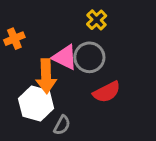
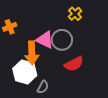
yellow cross: (97, 20) -> (75, 14), moved

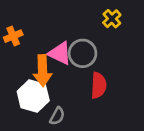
yellow cross: (75, 14) -> (112, 19), moved
red semicircle: (74, 64) -> (99, 85), turned -60

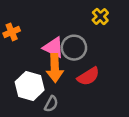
orange arrow: (43, 71) -> (55, 68), moved
red semicircle: (99, 85) -> (88, 76), turned 55

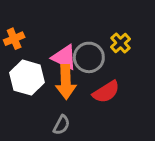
yellow cross: (100, 16) -> (120, 43), moved
white hexagon: (30, 86) -> (27, 78), moved

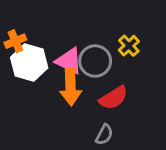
white hexagon: (27, 78) -> (29, 63), moved
gray semicircle: (62, 125) -> (104, 135), moved

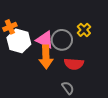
red semicircle: (114, 98) -> (74, 64), turned 36
gray semicircle: (104, 135) -> (68, 88), turned -64

